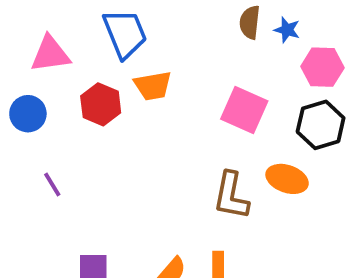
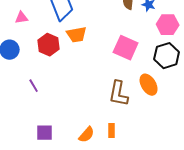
pink triangle: (50, 54) -> (22, 18), size x0.6
orange ellipse: (287, 179) -> (149, 85), turned 40
purple line: (52, 185) -> (34, 86), moved

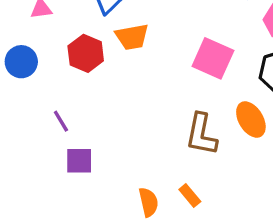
orange rectangle: (112, 131) -> (190, 196), turned -40
purple square: (45, 133) -> (79, 161), moved
orange semicircle: (87, 135) -> (148, 202), turned -54

